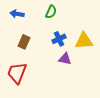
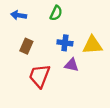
blue cross: (59, 39) -> (65, 43), turned 32
red trapezoid: (17, 73) -> (40, 76), moved

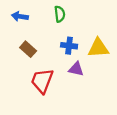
green semicircle: (56, 13) -> (60, 14), turned -32
brown rectangle: (26, 46) -> (28, 49), turned -72

